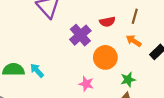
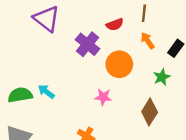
orange arrow: (134, 41) -> (147, 41), turned 32
green star: (128, 80) -> (162, 77), moved

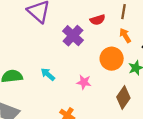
orange circle: (119, 64) -> (112, 59), moved
cyan arrow: (46, 92) -> (48, 74), moved

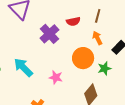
cyan arrow: (48, 74) -> (23, 67), size x1.5

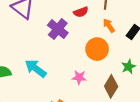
green star: (104, 68) -> (129, 67), moved
pink star: (56, 77) -> (79, 77), moved

